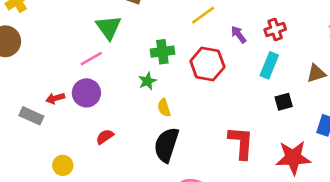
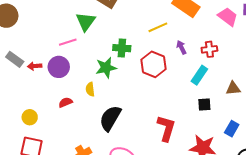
green star: (147, 81) -> (106, 68), size x1.5
yellow semicircle: (164, 108) -> (90, 89), moved
gray rectangle: (31, 116) -> (15, 59), moved

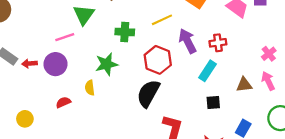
purple arrow: (181, 47) -> (188, 41), size x1.6
green cross: (122, 48) -> (125, 32), moved
black semicircle: (110, 118) -> (148, 93), moved

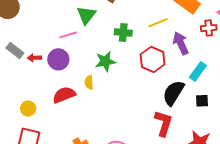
red cross: (218, 43) -> (209, 28), moved
black semicircle: (148, 93) -> (173, 93), moved
red semicircle: (63, 102) -> (64, 95), size x1.6

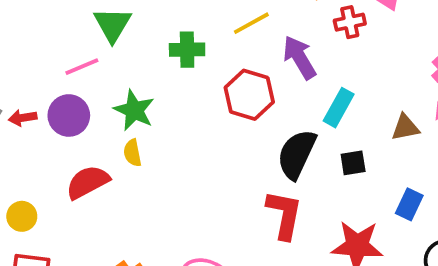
green star: (105, 61) -> (134, 110), moved, turned -30

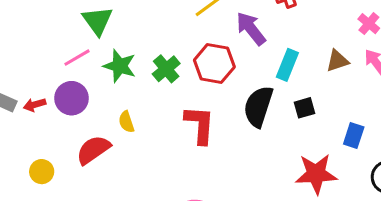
green cross: (187, 50) -> (166, 69), moved, turned -32
green star: (134, 110) -> (120, 66), moved
brown triangle: (405, 127) -> (337, 61), moved
red L-shape: (284, 215) -> (200, 125), moved
yellow circle: (22, 216) -> (42, 172), moved

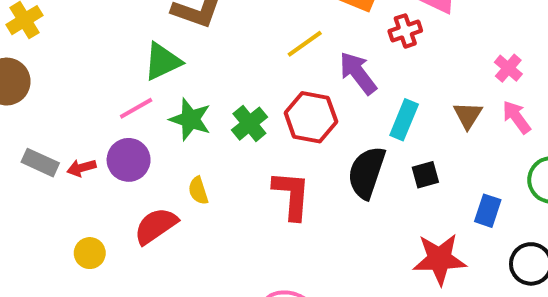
green triangle: (97, 21) -> (163, 61), turned 40
brown triangle: (337, 61) -> (468, 115), turned -40

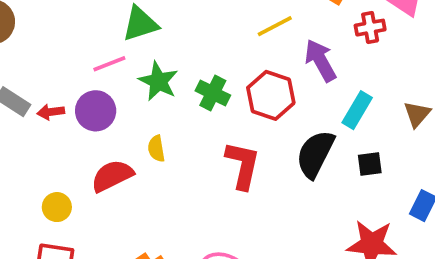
green cross: (249, 124) -> (213, 93), turned -32
yellow circle: (90, 253) -> (57, 207), moved

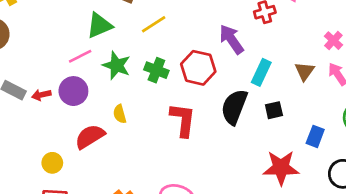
yellow line: (275, 26) -> (154, 24), moved

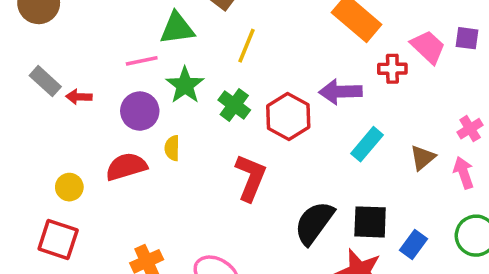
yellow line: (154, 24) -> (246, 46), turned -50
purple arrow: (231, 39) -> (340, 92), turned -72
purple circle: (73, 91) -> (140, 111), moved
black semicircle: (234, 107) -> (314, 223), moved
black square: (274, 110) -> (370, 222), moved, size x1.5

